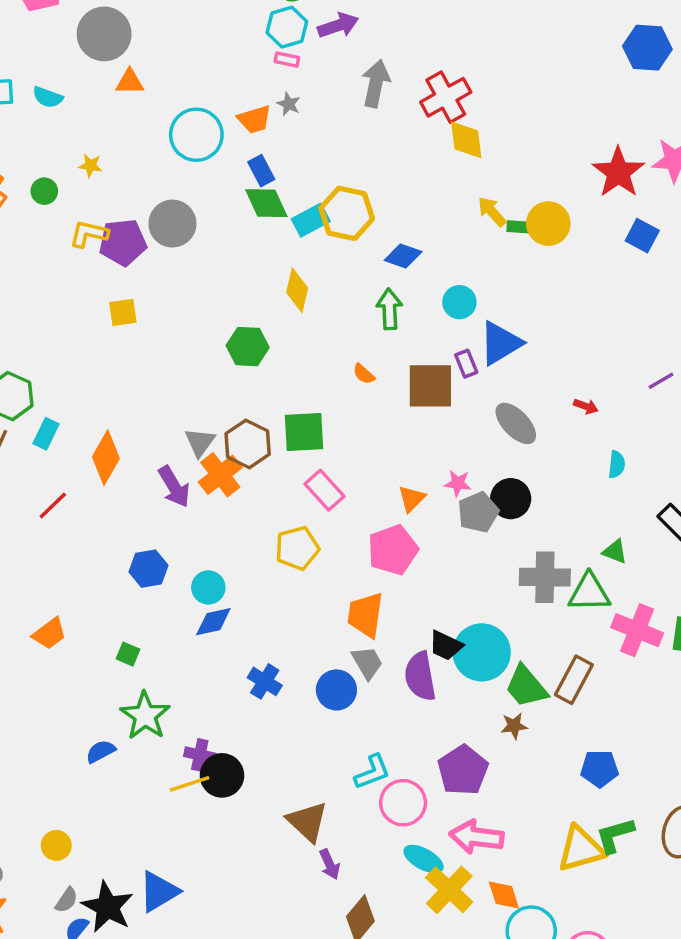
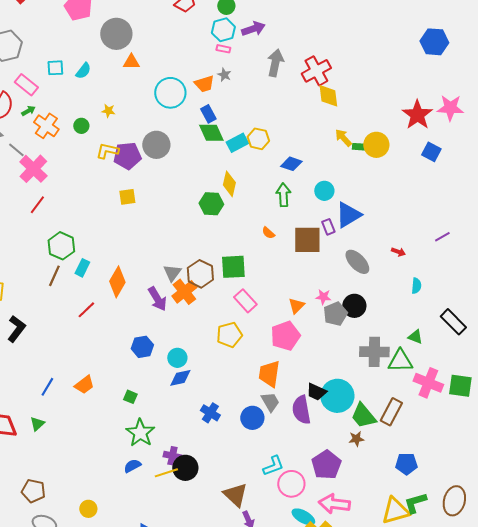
cyan semicircle: (48, 97) -> (83, 71), turned -72
yellow hexagon: (347, 213) -> (258, 139), size x0.7
green hexagon: (248, 347) -> (211, 204), moved
blue semicircle: (101, 751) -> (132, 466), moved

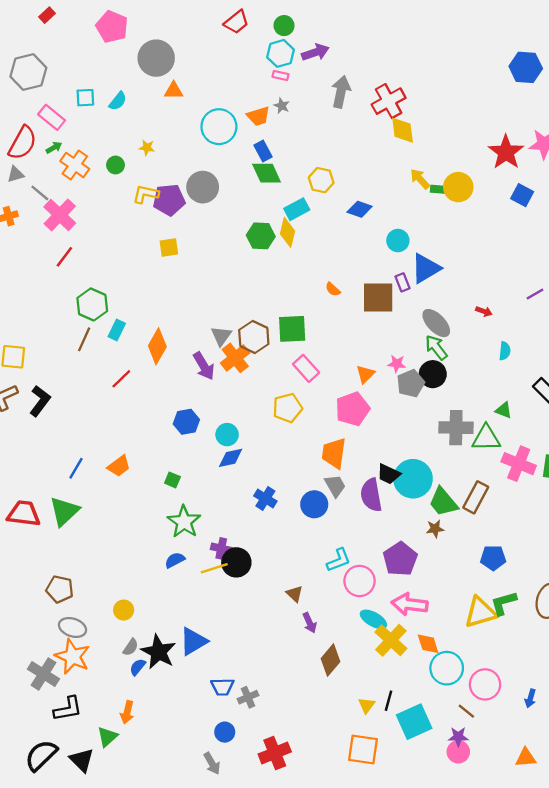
cyan rectangle: (237, 143) -> (297, 209), moved
green arrow: (283, 195) -> (436, 347), moved, turned -35
green hexagon: (211, 204) -> (261, 236), moved
green triangle: (37, 424) -> (64, 511), size x1.8
brown triangle: (235, 495) -> (294, 594), size x0.6

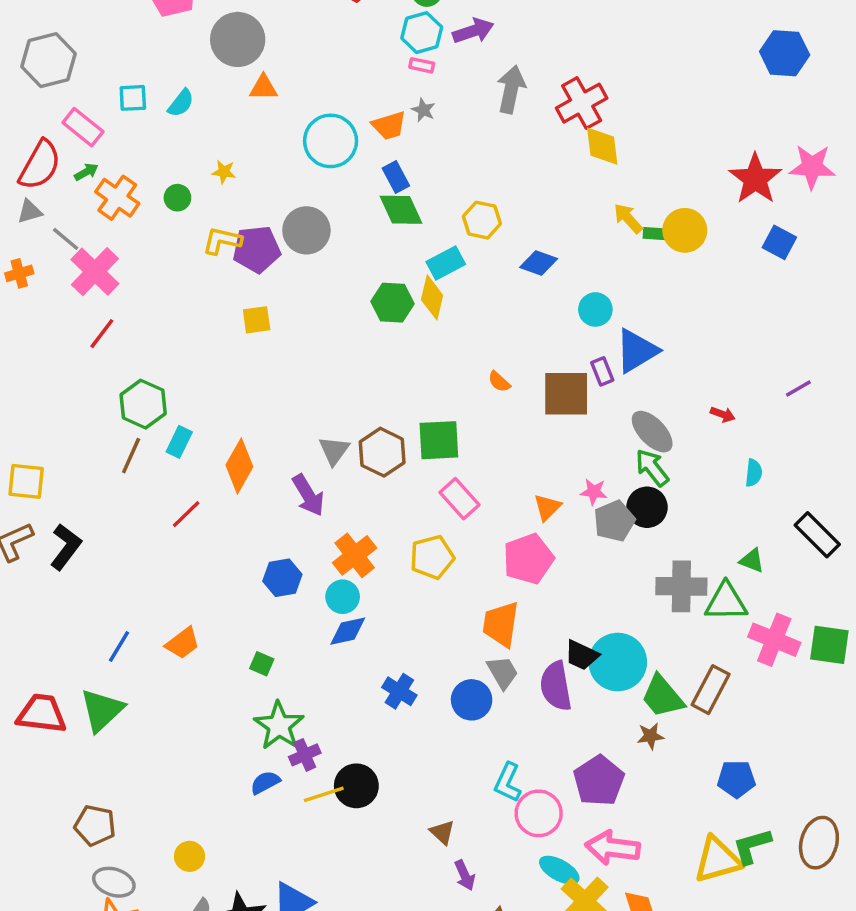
orange cross: (235, 358) -> (355, 555), moved
purple cross: (221, 548) -> (305, 755), moved, turned -36
cyan L-shape: (339, 560) -> (508, 782), turned 136

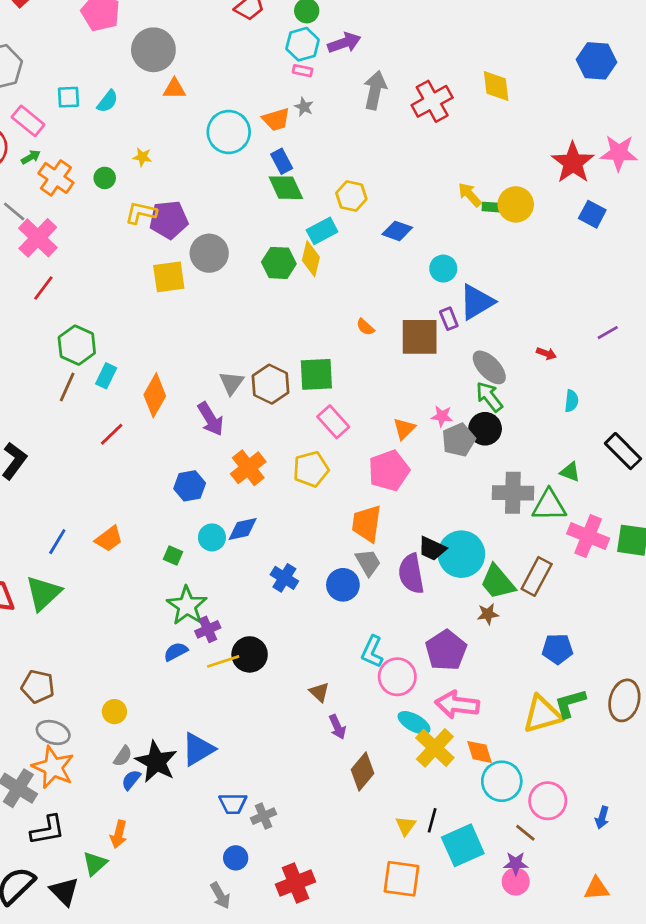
yellow diamond: (602, 146) -> (496, 86), moved
gray circle: (306, 230) -> (209, 253), moved
yellow square: (257, 320) -> (169, 277), size x1.4
cyan circle: (343, 597) -> (212, 537), moved

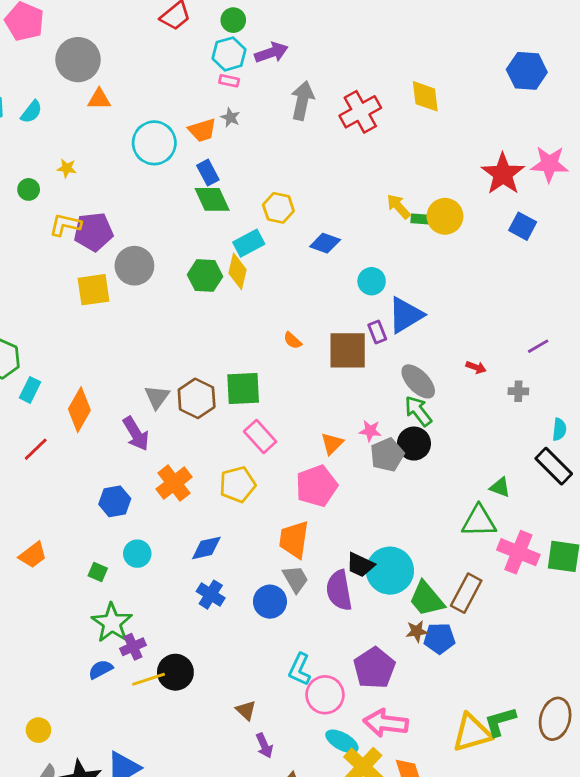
cyan semicircle: (571, 401) -> (559, 429), moved
gray cross: (513, 493) -> (518, 391), moved, size x0.5
blue diamond: (243, 529) -> (206, 548), moved
blue pentagon: (558, 649) -> (439, 638), moved

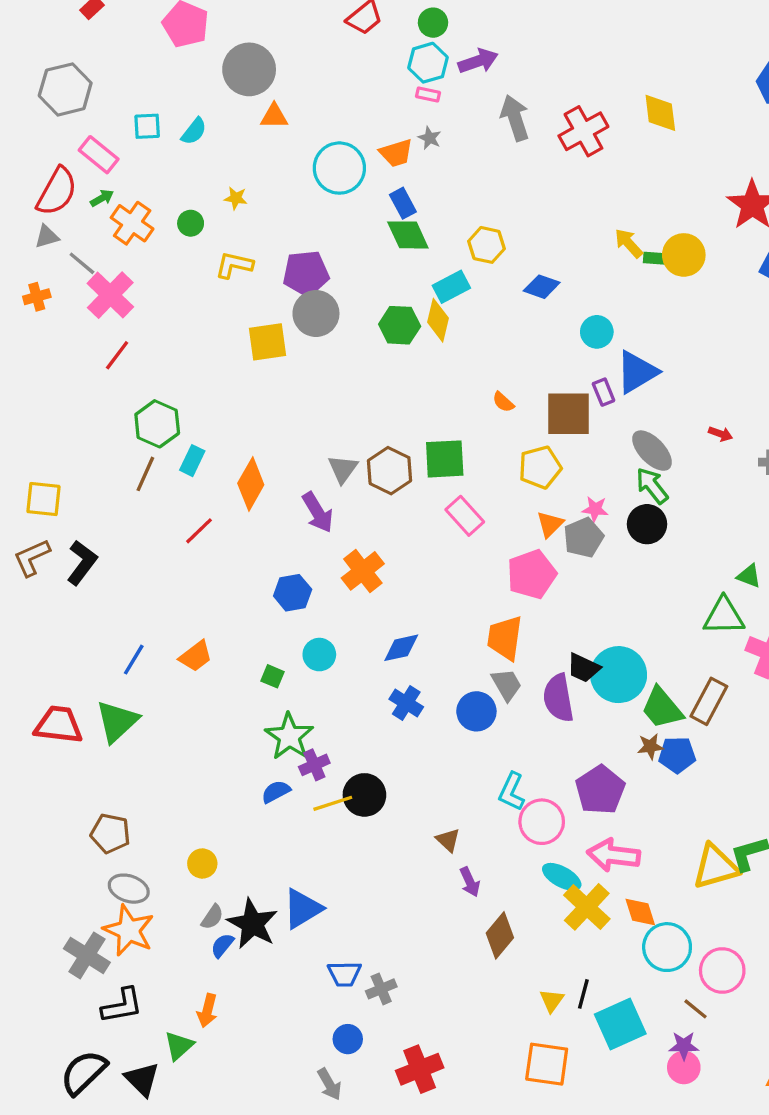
gray arrow: (302, 101) -> (515, 118), turned -30
purple pentagon: (94, 232) -> (306, 273), moved
gray pentagon: (387, 455) -> (583, 538), moved
yellow pentagon: (237, 484) -> (540, 467), moved

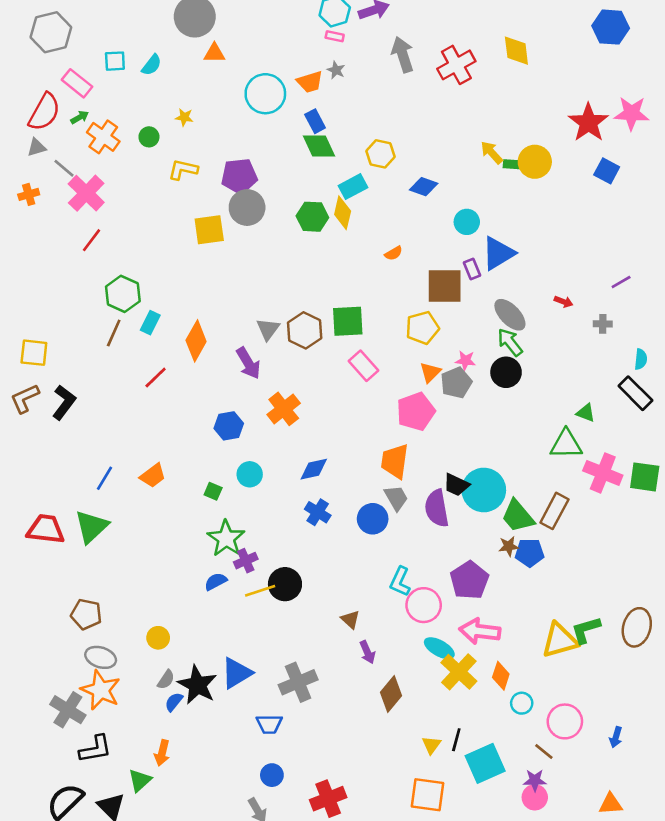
orange semicircle: (503, 402) -> (394, 253), moved, turned -72
orange diamond: (640, 912) -> (501, 676), turned 36
cyan circle: (667, 947) -> (522, 703), size x0.6
gray cross: (381, 989) -> (298, 682), moved, size x1.6

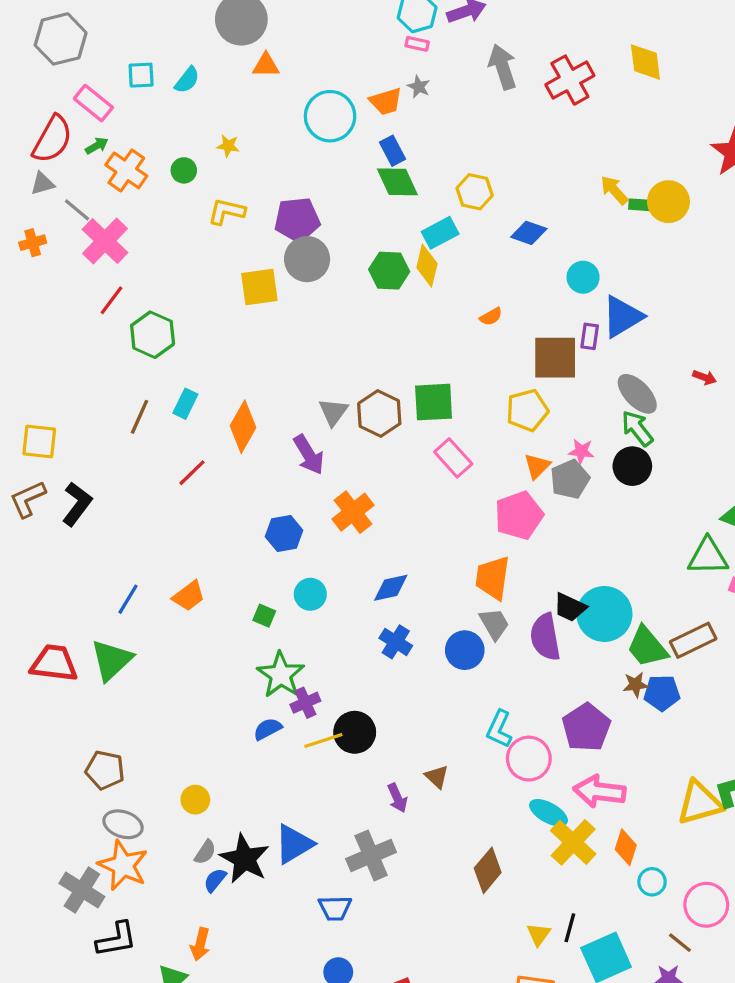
purple rectangle: (472, 269) -> (590, 336), turned 30
green hexagon: (123, 294) -> (153, 335), moved
brown rectangle: (554, 511) -> (693, 640), turned 36
purple arrow: (367, 652) -> (397, 798), moved

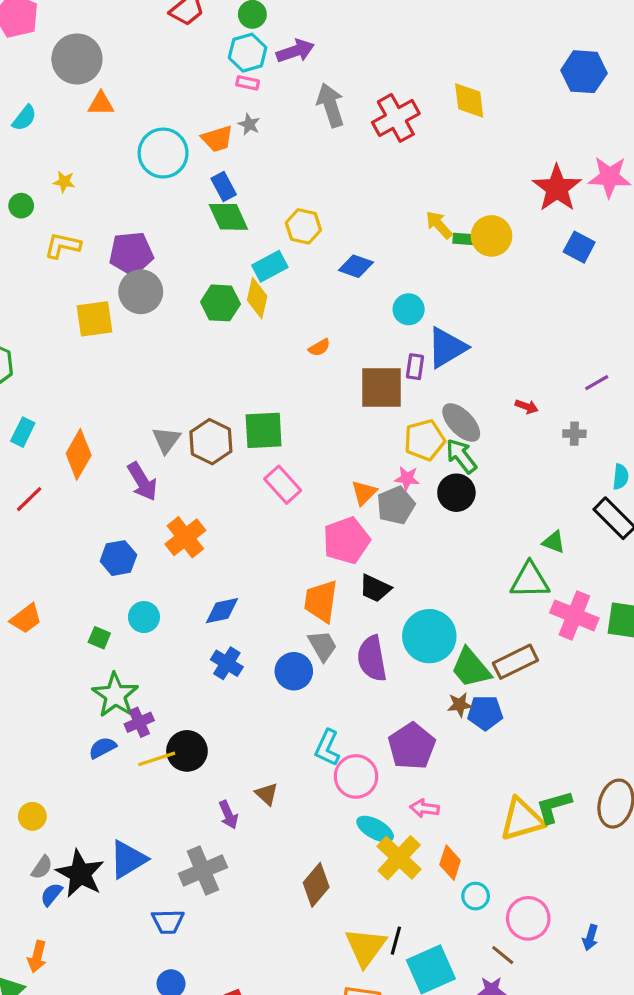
yellow pentagon: (527, 410) -> (425, 440), moved
black trapezoid: (570, 607) -> (375, 588), moved
pink arrow: (599, 791) -> (425, 808), size x0.6
yellow triangle: (539, 934) -> (366, 947), size x1.8

